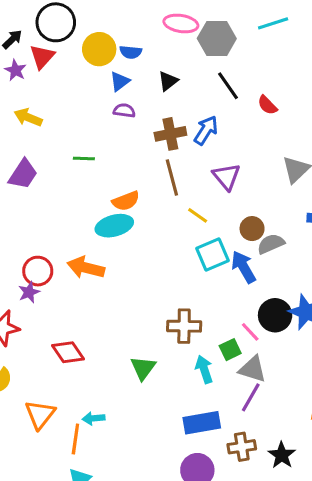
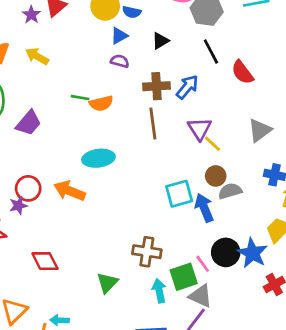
red semicircle: (267, 105) -> (242, 72), size x1.4
purple trapezoid: (23, 174) -> (29, 123), moved
orange semicircle: (126, 201) -> (101, 103), moved
yellow line: (198, 215) -> (213, 144), moved
green square: (230, 350) -> (184, 277), size x1.5

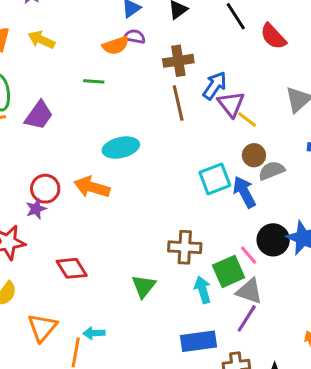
blue arrow: (187, 87) -> (215, 86), moved
orange semicircle: (101, 103) -> (116, 45), moved

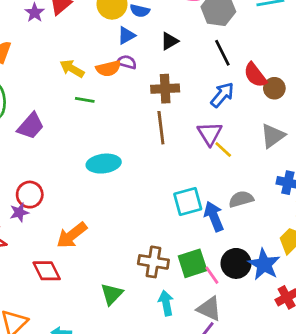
yellow arrow: (41, 40) -> (72, 69), moved
blue arrow: (215, 86) -> (222, 95), moved
brown circle: (254, 155) -> (274, 88), moved
orange arrow: (92, 187) -> (72, 235), moved, turned -60
green square: (229, 271) -> (193, 263), moved

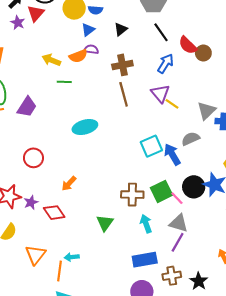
gray triangle: (273, 136) -> (206, 111), moved
purple star: (19, 212) -> (31, 202), moved
orange arrow: (72, 235) -> (69, 184), size x0.7

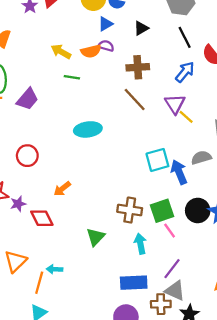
brown line: (124, 94) -> (135, 99), turned -35
pink line: (177, 198) -> (170, 231), moved
gray triangle: (179, 223) -> (175, 291), moved

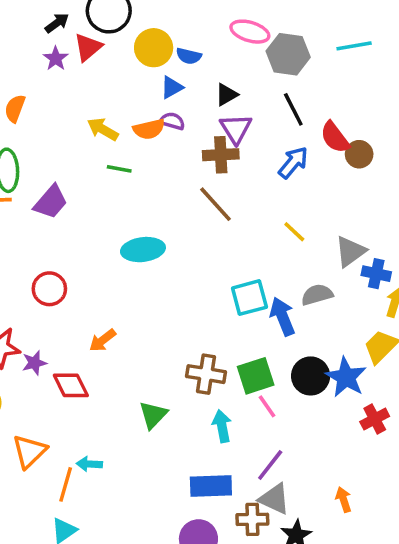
purple triangle: (175, 104) -> (236, 129), moved

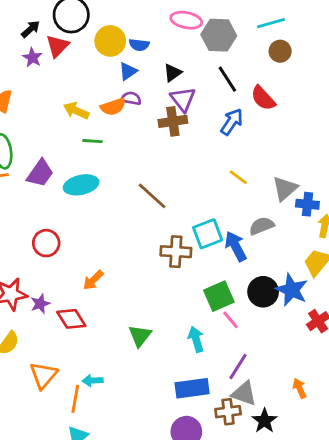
brown circle: (359, 154) -> (280, 51), moved
brown line: (215, 204) -> (152, 196), moved
cyan ellipse: (143, 250) -> (81, 185), moved
brown cross: (206, 374) -> (176, 252), moved

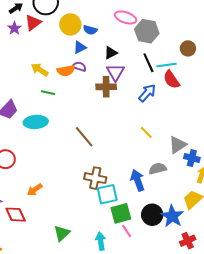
cyan line: (271, 23) -> (166, 65), moved
cyan square: (208, 234) -> (107, 194), moved

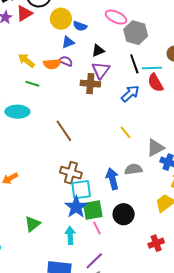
blue star: (172, 216) -> (76, 207), moved

